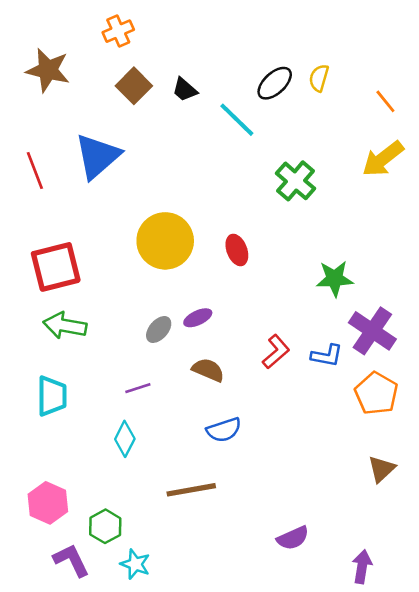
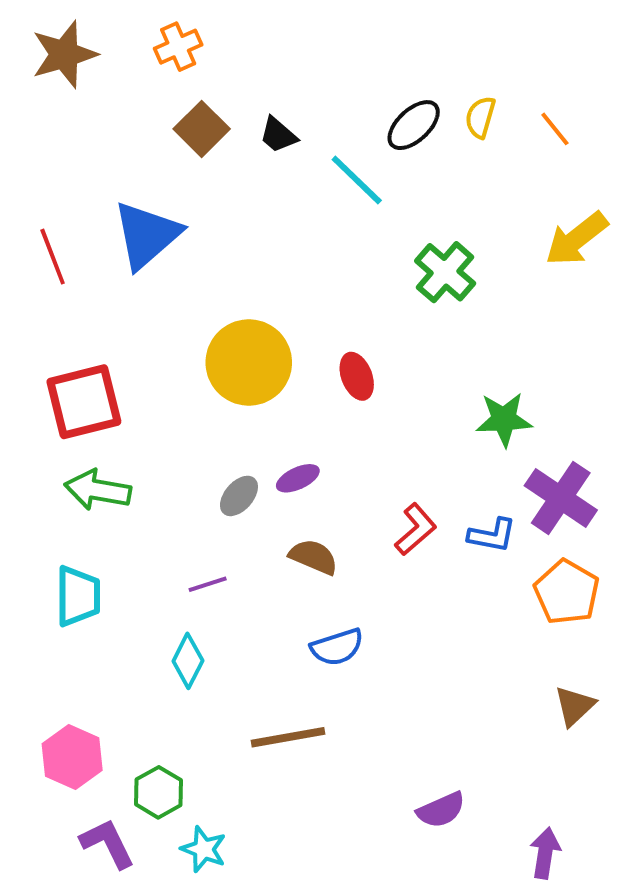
brown star: (48, 70) -> (64, 54), moved, turned -30
orange line: (385, 101) -> (555, 129), moved

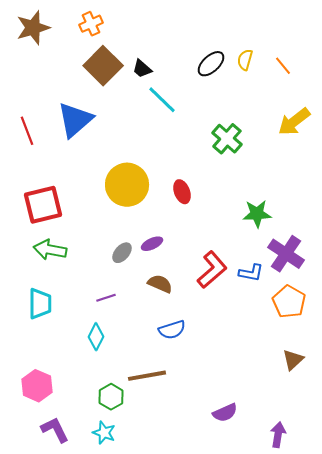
brown square: (202, 129) -> (103, 66), size x1.4
cyan line: (357, 180) -> (162, 100), moved
red L-shape: (416, 529) -> (212, 270), size x1.4
green hexagon: (159, 792) -> (111, 397), moved

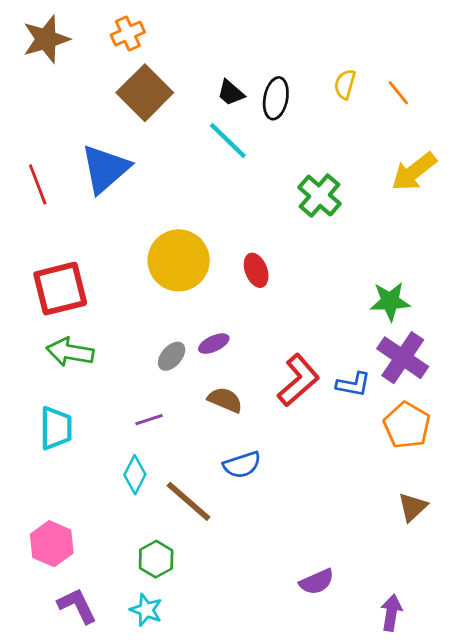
black ellipse: (211, 64) -> (276, 98), moved, turned -36
black trapezoid: (142, 69) -> (231, 93), moved
green star: (257, 214) -> (390, 301), moved
brown line: (147, 376) -> (188, 501), moved, turned 51

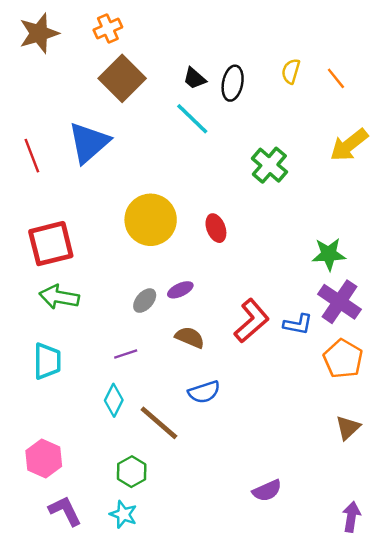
purple arrow: (391, 613) -> (351, 517), moved

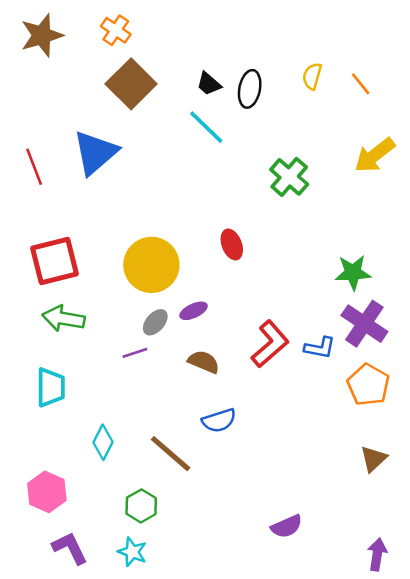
orange cross: (108, 29) -> (116, 30), turned -32
yellow circle: (151, 220) -> (151, 265), moved
purple line: (126, 354) -> (135, 353), moved
cyan diamond: (114, 400) -> (103, 442), moved

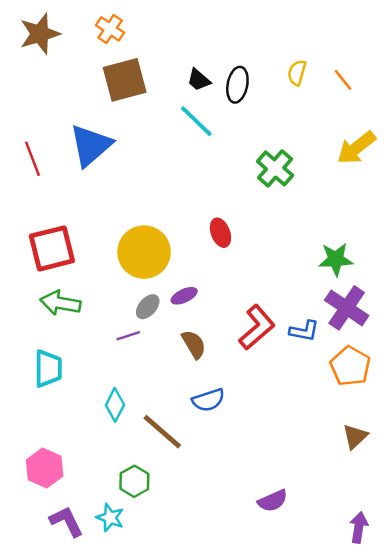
brown square: (131, 84) -> (125, 80), turned 30
brown semicircle: (204, 362) -> (194, 344), turned 36
cyan diamond: (103, 442) -> (115, 405), moved
cyan star: (132, 552) -> (110, 518), moved

